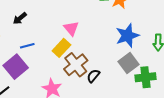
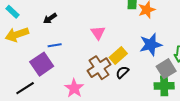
yellow rectangle: (61, 48) -> (118, 55), moved
gray square: (128, 63) -> (166, 69), moved
black semicircle: (93, 76) -> (122, 72), moved

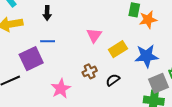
black arrow: (50, 18) -> (47, 13), turned -64
yellow rectangle: (118, 55) -> (118, 49), moved
brown cross: (99, 68) -> (90, 71), size x0.6

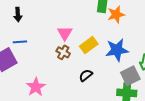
brown cross: (90, 71) -> (63, 52), moved, turned -32

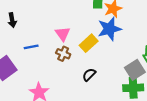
blue line: (20, 42) -> (31, 47), moved
blue star: (117, 50) -> (109, 29), moved

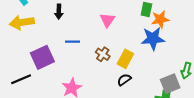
pink triangle: (63, 34) -> (107, 20), moved
yellow rectangle: (89, 43) -> (125, 59), moved, turned -30

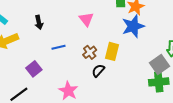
brown cross: (103, 54) -> (90, 52), turned 32
purple square: (42, 57) -> (34, 69), size x0.7
black semicircle: (124, 80) -> (98, 71), moved

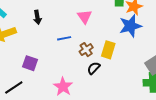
blue line: (58, 47) -> (64, 38), moved
purple square: (34, 69) -> (30, 63), turned -35

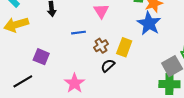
blue star: (130, 26) -> (149, 23), turned -30

